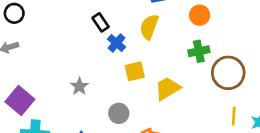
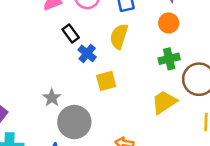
yellow trapezoid: (168, 89) -> (164, 102), moved
gray circle: (119, 113) -> (74, 122), moved, size x1.6

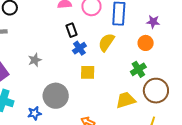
green cross: (169, 59) -> (138, 69), turned -35
gray star: (52, 98) -> (35, 60), moved

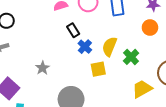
yellow semicircle: (106, 42) -> (110, 47), moved
green cross: (138, 69) -> (131, 57), moved

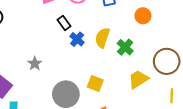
yellow square: (98, 69) -> (95, 84), moved, turned 35

